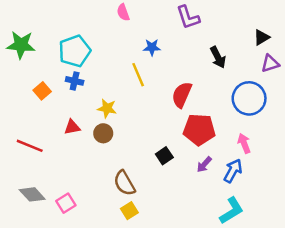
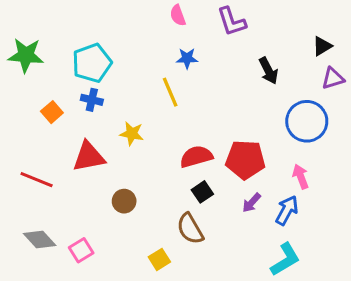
pink semicircle: (123, 12) -> (178, 15), moved
red semicircle: (182, 95) -> (196, 157), moved, turned 50
red triangle: (72, 127) -> (89, 157), size x1.6
brown circle: (103, 133) -> (124, 201), moved
brown semicircle: (124, 183) -> (190, 229), moved

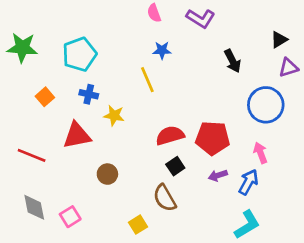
purple L-shape: (232, 21) -> (201, 18), turned -40
blue cross: (92, 100) -> (89, 94), moved
purple arrow: (251, 203) -> (218, 175), turned 30
gray diamond: (40, 240) -> (34, 207), turned 32

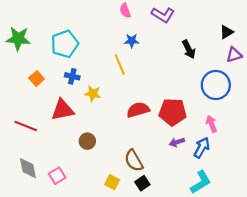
black square: (175, 166) -> (142, 183), moved
yellow square: (138, 225) -> (112, 182), turned -32

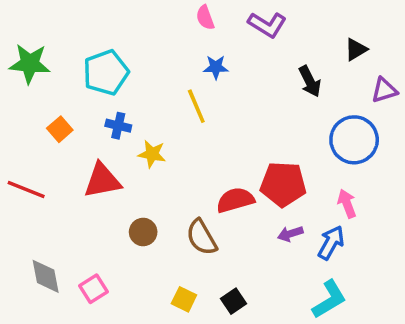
black triangle: (227, 32) -> (356, 49), moved
red semicircle: (138, 110) -> (235, 200), moved
red line: (26, 126) -> (26, 189), moved
brown semicircle: (134, 161) -> (202, 237), moved

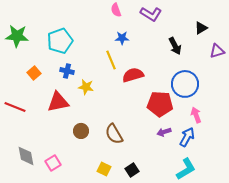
blue circle: (354, 140) -> (185, 84), moved
red semicircle: (235, 200) -> (133, 75), moved

